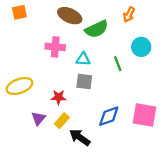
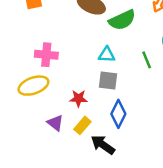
pink cross: (55, 47) -> (46, 55), moved
blue diamond: (109, 116) -> (118, 114), moved, turned -45
purple triangle: (38, 118) -> (55, 123), turned -32

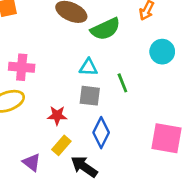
green line: (147, 60) -> (122, 83), moved
purple triangle: (55, 123) -> (32, 162), moved

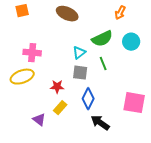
green semicircle: (105, 29) -> (102, 39), moved
cyan triangle: (88, 67) -> (79, 53), turned -40
black arrow: (84, 167) -> (100, 123), moved

